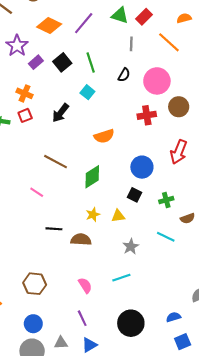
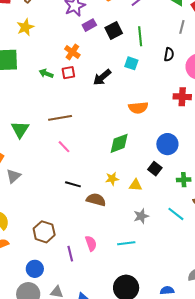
black semicircle: (124, 75) -> (169, 54), turned -32
cyan square: (87, 92) -> (131, 63), turned -32
brown line: (56, 162) -> (60, 118), moved, turned -50
purple line: (82, 318) -> (70, 254), moved

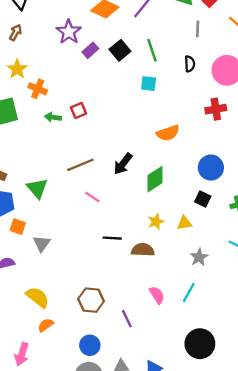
orange cross: (72, 52) -> (38, 89), moved
black arrow: (102, 77) -> (123, 164), moved
pink semicircle: (91, 243) -> (157, 295), moved
cyan line: (126, 243) -> (189, 292), turned -42

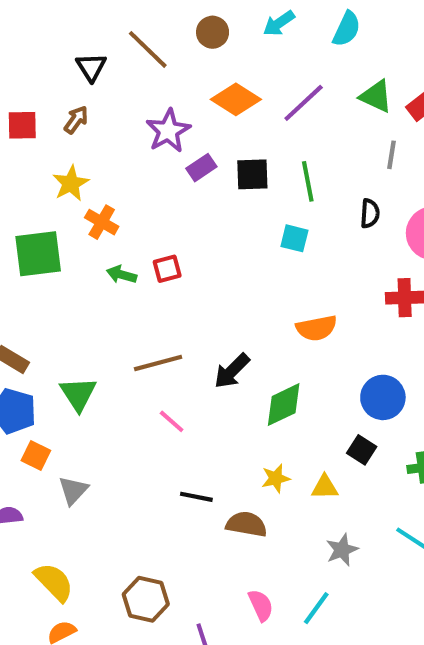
black square: (120, 50) -> (252, 174), turned 30

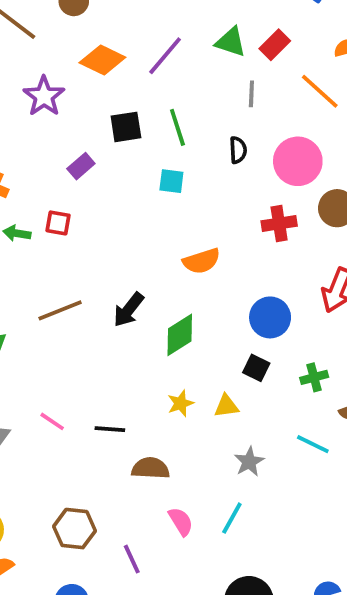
purple rectangle: (201, 168) -> (81, 166), moved
red square: (167, 269) -> (58, 223), turned 32
pink line: (172, 421) -> (52, 421), moved
brown semicircle: (246, 524) -> (151, 468), moved

